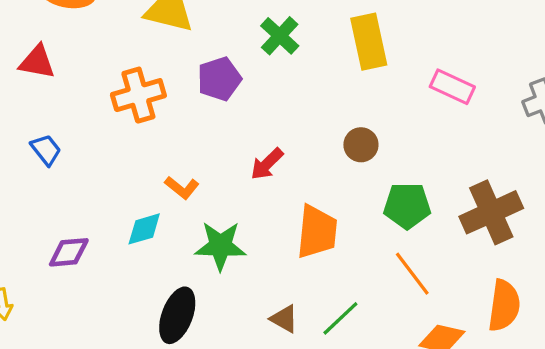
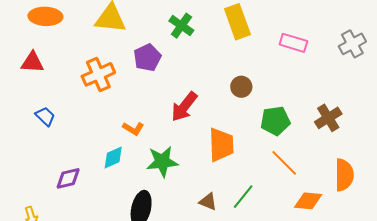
red arrow: (267, 164) -> (184, 107), size x1.4
brown cross: (491, 212) -> (328, 118), size x0.7

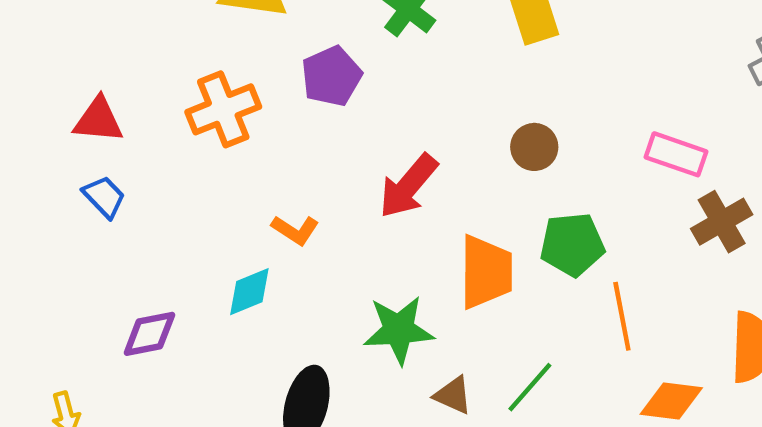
pink rectangle: (293, 43) -> (676, 154), moved
red triangle: (32, 62) -> (98, 120), moved
green pentagon: (275, 121) -> (572, 244), moved
green star: (162, 162) -> (399, 330), moved
orange line: (284, 163) -> (622, 316), turned 32

